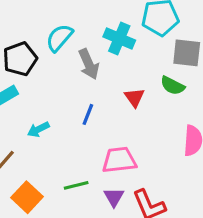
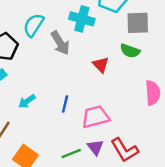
blue line: (88, 114) -> (65, 104), moved
green line: (76, 185) -> (71, 154), moved

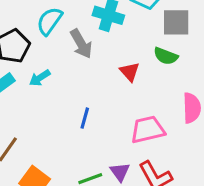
cyan arrow: (27, 101) -> (40, 78), moved
pink trapezoid: (95, 117) -> (148, 130), moved

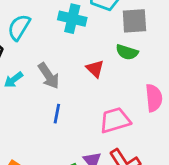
gray arrow: (81, 44) -> (49, 76), moved

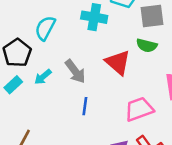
red triangle: (95, 69) -> (118, 62), size x1.5

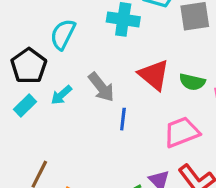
green semicircle: (147, 45) -> (192, 82), moved
blue line: (85, 106) -> (123, 119), moved

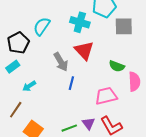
red triangle: (154, 75) -> (84, 50), moved
cyan arrow: (61, 95) -> (29, 86), moved

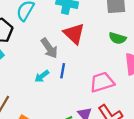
green semicircle: (117, 66) -> (118, 38), moved
cyan arrow: (29, 86) -> (42, 76), moved

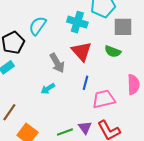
green semicircle: (118, 38) -> (113, 51), moved
blue line: (63, 71) -> (86, 83), moved

